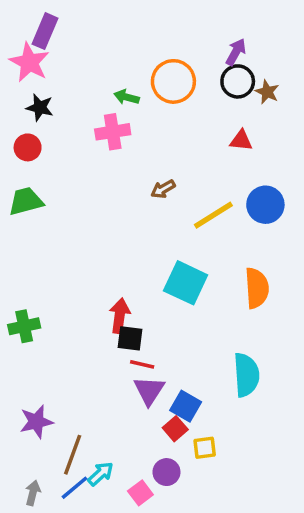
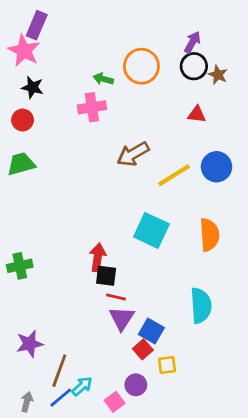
brown arrow: (163, 189) -> (133, 154), size x1.6

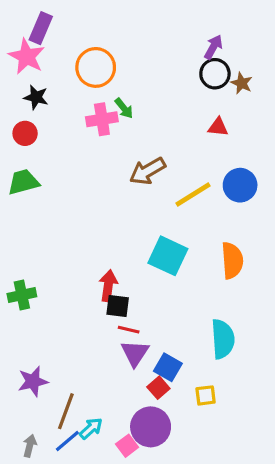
orange circle: (141, 66) -> (96, 67), moved
green arrow: (103, 79) -> (124, 108), moved, turned -144
yellow square: (167, 365) -> (206, 395), moved
purple circle: (136, 385) -> (151, 427), size x1.6

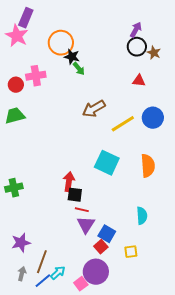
black star: (36, 97) -> (72, 57), moved
pink cross: (102, 119) -> (36, 76), moved
cyan semicircle: (223, 339) -> (142, 216), size x0.7
gray arrow: (30, 446) -> (22, 274), moved

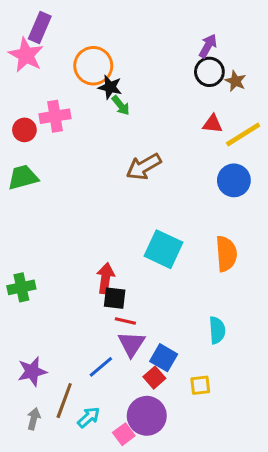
yellow line: (123, 124) -> (243, 135), moved
blue line: (43, 281) -> (101, 367), moved

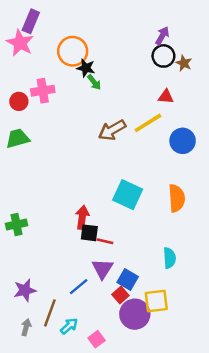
yellow line: (243, 135) -> (148, 123), moved
red line: (125, 321) -> (105, 241), moved
yellow square: (200, 385) -> (156, 301), size x1.5
purple circle: (147, 416) -> (135, 314), moved

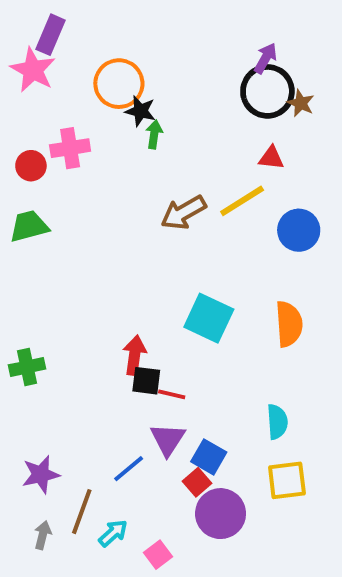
black circle: (163, 56) -> (267, 91), size x1.4
green arrow: (94, 82) -> (154, 134), turned -133
yellow square: (156, 301) -> (287, 480), moved

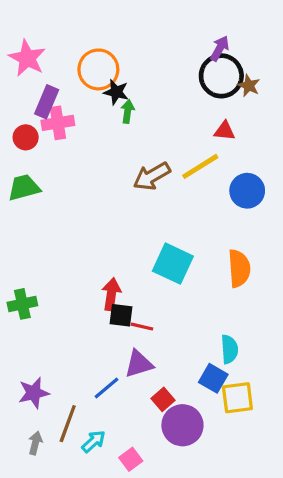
purple rectangle: (50, 35) -> (47, 102), moved
purple triangle: (168, 439) -> (139, 364), turned 40
blue square: (209, 457) -> (213, 378), moved

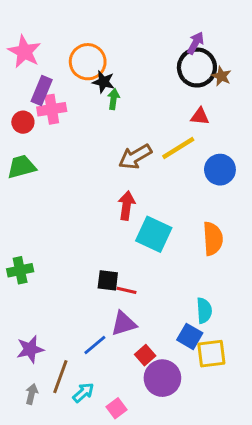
red arrow: (111, 294) -> (126, 206), moved

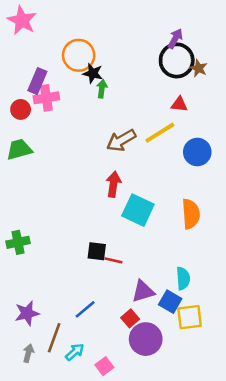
pink star: (24, 52) -> (22, 20), moved
purple triangle: (124, 323) -> (143, 291), moved

